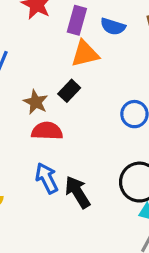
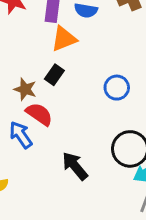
red semicircle: (47, 131) -> (39, 114), turned 40
blue arrow: (47, 178) -> (21, 135), moved

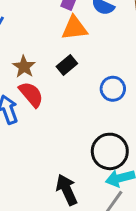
black rectangle: (54, 75) -> (67, 65), moved
black arrow: (75, 166) -> (67, 190), moved

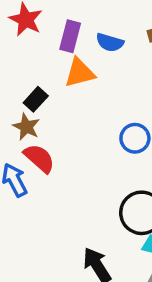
black rectangle: (67, 65) -> (36, 99), moved

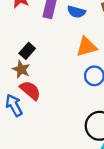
orange triangle: (80, 73) -> (86, 47), moved

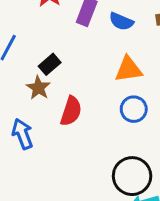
red semicircle: (30, 90) -> (71, 111), moved, turned 60

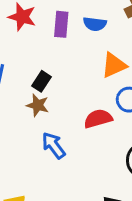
red semicircle: (71, 111) -> (98, 119), moved, turned -108
blue arrow: (22, 134) -> (54, 145), moved

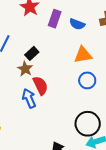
red semicircle: (98, 119) -> (40, 86), moved, turned 66

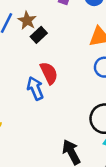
brown star: (25, 69) -> (27, 20), moved

